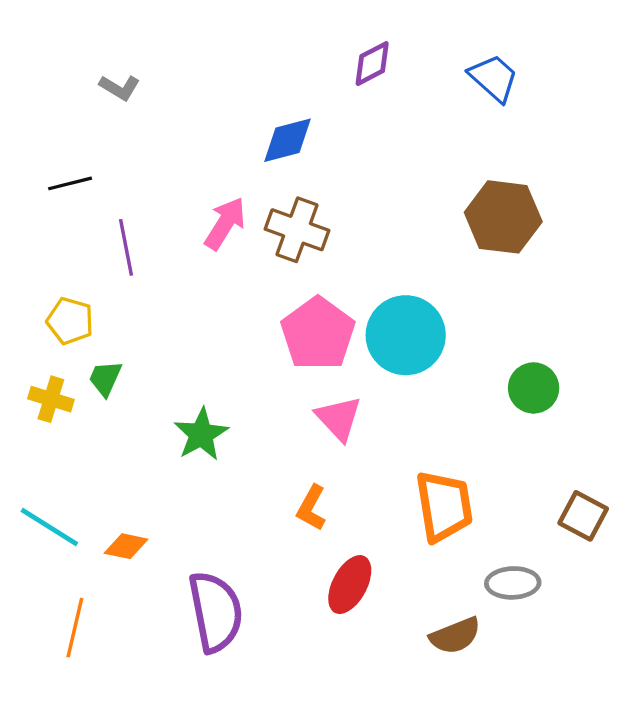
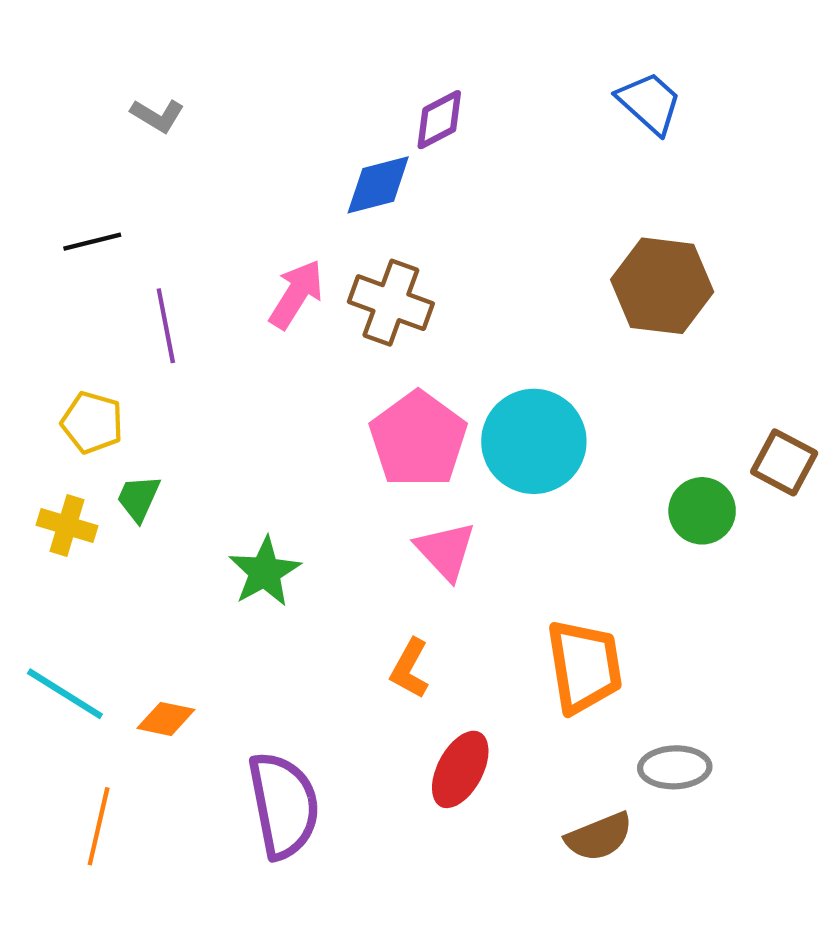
purple diamond: (372, 64) -> (439, 120), moved
brown square: (583, 516) -> (784, 462), moved

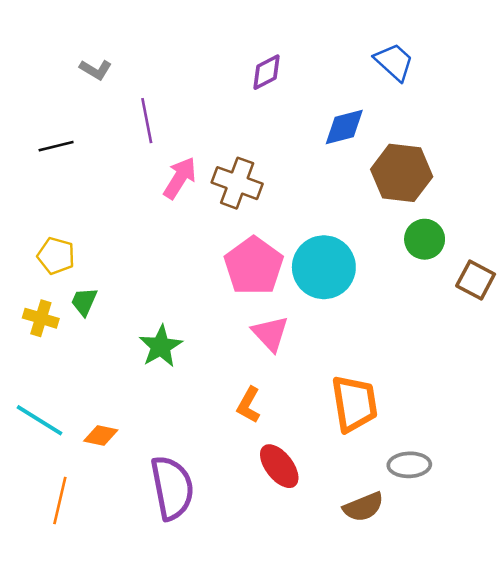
blue diamond: (378, 185) -> (344, 127), moved
purple line: (166, 326) -> (147, 121), moved
green circle: (702, 511) -> (425, 239), moved
red ellipse: (460, 769) -> (279, 466), turned -66

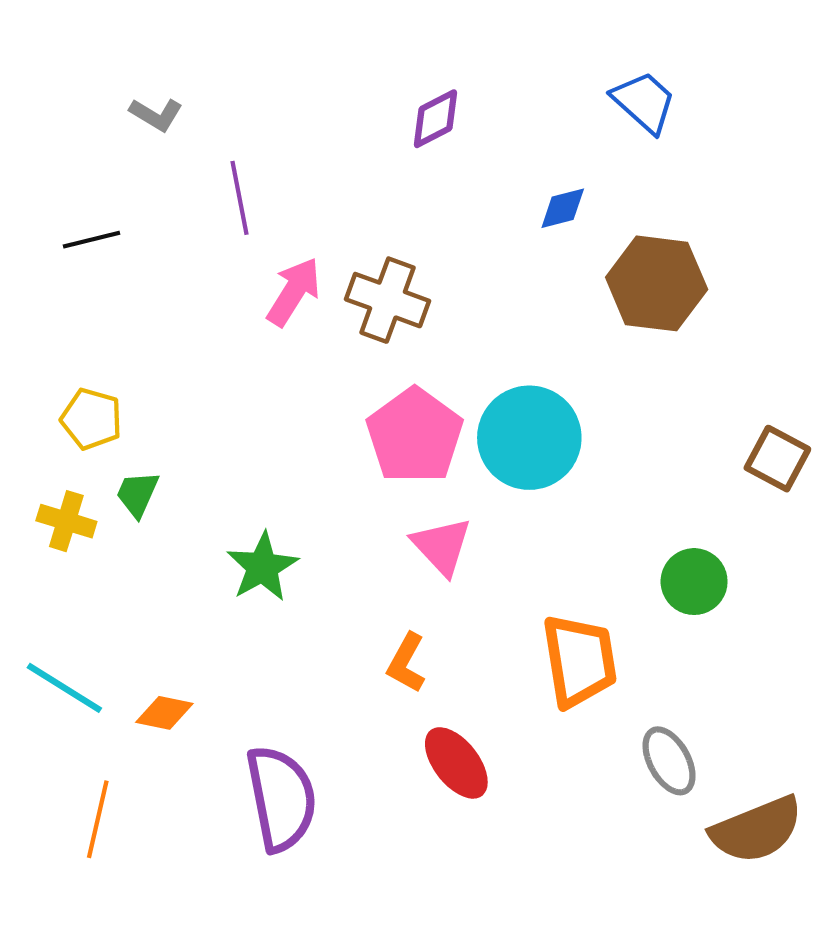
blue diamond: (344, 127) -> (563, 208), size x0.7
green circle: (425, 239) -> (694, 582), moved
gray ellipse: (409, 465) -> (669, 761), turned 63
brown semicircle: (363, 507) -> (757, 830), moved, size x1.4

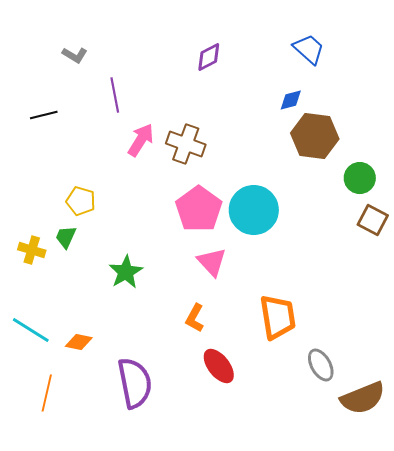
blue diamond: (563, 208) -> (291, 100), moved
yellow pentagon: (91, 419) -> (81, 201), moved
green circle: (694, 582) -> (360, 178), moved

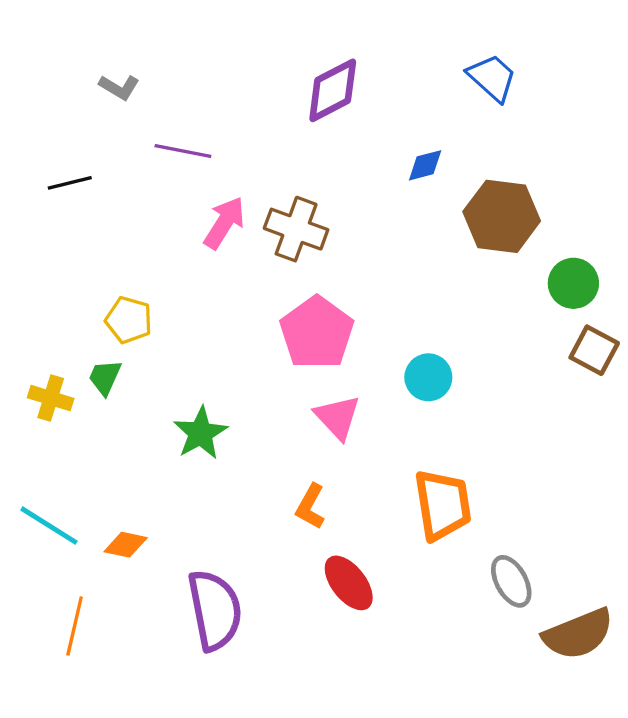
purple diamond: (209, 57) -> (333, 90), size x1.4
purple line: (115, 95) -> (183, 151), turned -68
blue diamond: (291, 100) -> (425, 165), moved
cyan circle: (254, 210) -> (428, 377), moved, size x0.6

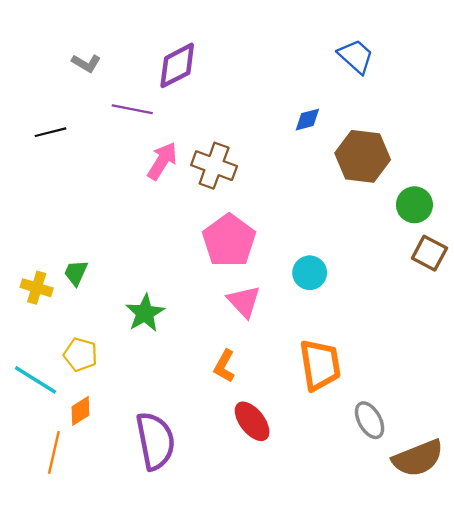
purple diamond: (333, 90) -> (177, 65), moved
yellow pentagon: (129, 320) -> (80, 355), moved
orange diamond: (126, 545) -> (80, 411), moved, turned -44

